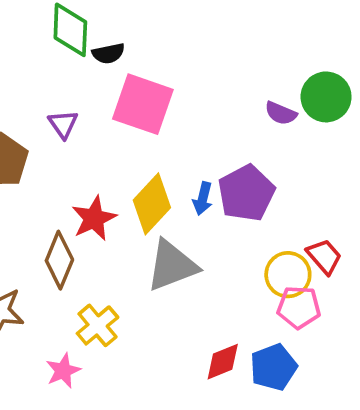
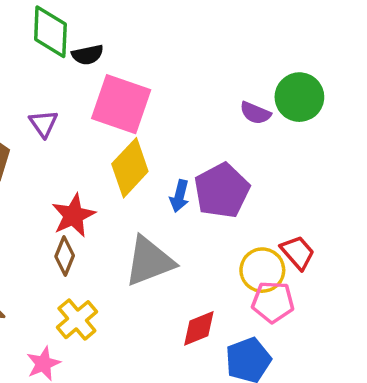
yellow diamond: (152, 204) -> (130, 168), moved
brown diamond: (59, 260) -> (65, 256), moved, size x0.7
red diamond: (223, 362) -> (199, 328), moved

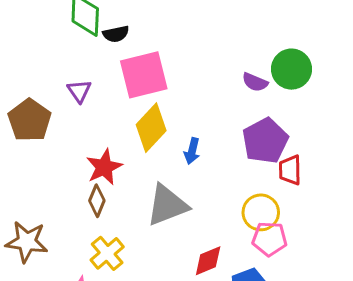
pink square: (121, 104) -> (144, 75), turned -33
purple pentagon: (222, 191) -> (265, 141), moved
red trapezoid: (298, 252) -> (290, 170), moved, turned -140

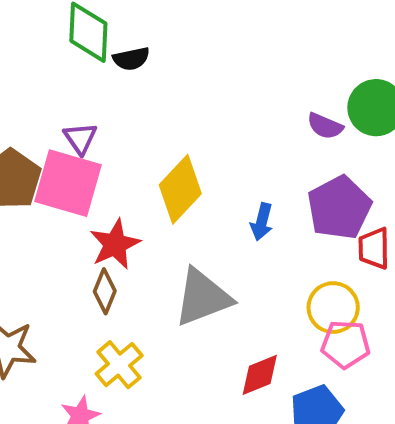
pink square: (144, 75) -> (68, 183), moved, turned 30
blue arrow: (192, 151) -> (262, 222), moved

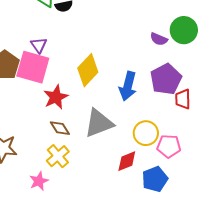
blue arrow: (262, 222) -> (128, 86), size x1.6
brown diamond: (105, 291) -> (60, 128), moved, turned -55
yellow circle: (333, 308) -> (146, 133), moved

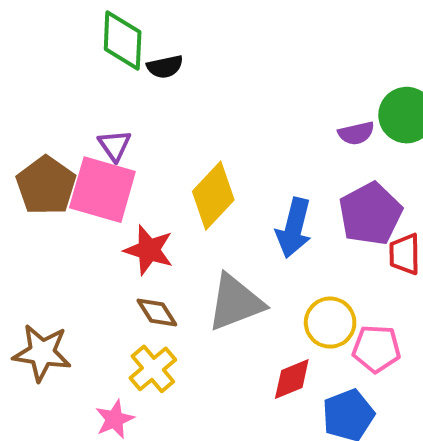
purple semicircle: (159, 39) -> (356, 133), turned -36
red star: (56, 97) -> (149, 250), turned -30

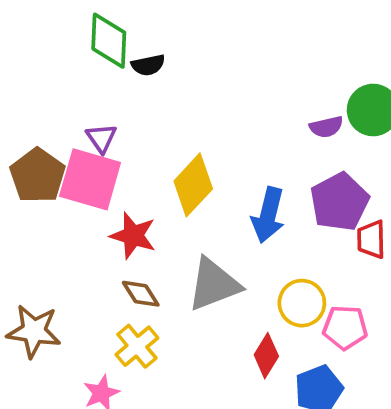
red diamond: (292, 379) -> (266, 356), turned -36

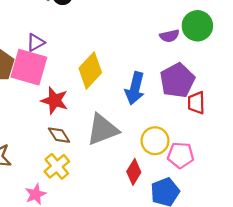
purple triangle: (101, 138) -> (36, 43), turned 36

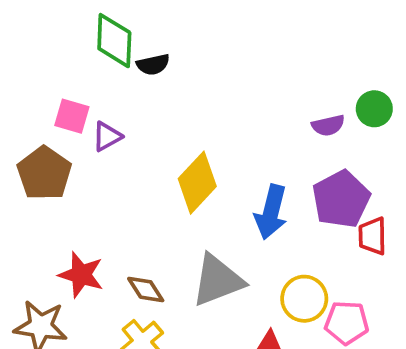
green circle: (197, 26) -> (374, 109), size x0.7
pink square: (29, 67) -> (72, 116), moved, size x0.6
red star: (55, 101) -> (81, 275), moved

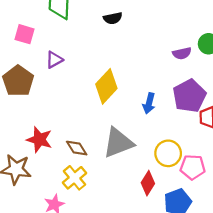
black semicircle: (153, 65) -> (113, 18), moved
pink square: (72, 116) -> (25, 34), moved
blue arrow: (271, 212) -> (149, 103), size x0.7

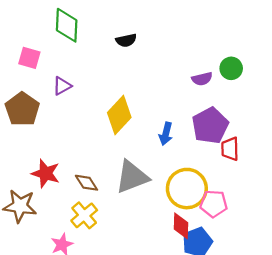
yellow circle: (168, 153) -> (187, 189), size x1.4
red diamond: (148, 183) -> (181, 226), moved, turned -30

